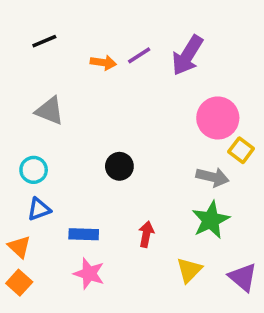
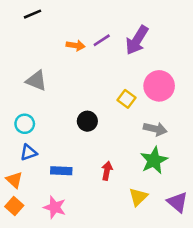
black line: (44, 41) -> (32, 14), moved
yellow square: (241, 150) -> (126, 99), moved
pink star: (89, 274) -> (55, 207), moved

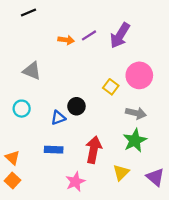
blue triangle: (29, 152) -> (58, 118), moved
red arrow: (107, 171) -> (94, 150), size x1.6
pink star: (55, 207) -> (75, 182), moved, turned 30

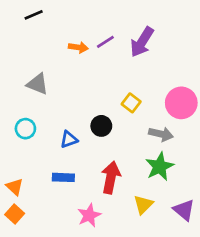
pink circle: (139, 75) -> (181, 103), moved
black circle: (76, 106) -> (101, 126), moved

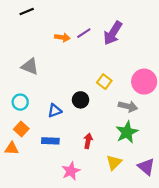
red arrow: (111, 177) -> (88, 141), size x0.6
orange triangle: (15, 187) -> (12, 148), turned -40
orange square: (15, 214) -> (21, 129), moved

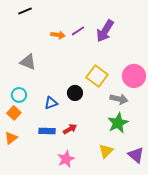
yellow square: (104, 82) -> (97, 76), size x1.5
orange square: (21, 129) -> (14, 113), moved
red arrow: (88, 141) -> (70, 129), moved, turned 48
orange triangle: (12, 148) -> (11, 138), turned -40

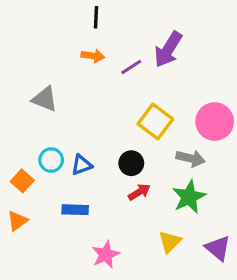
black line: (25, 11) -> (96, 17), moved, turned -64
purple line: (78, 31) -> (131, 67), moved
black circle: (75, 93) -> (131, 163), moved
cyan circle: (19, 95) -> (51, 160), moved
red arrow: (70, 129) -> (139, 192), moved

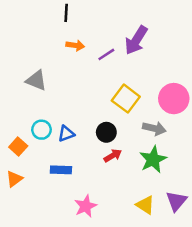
black line: (96, 17) -> (66, 13), moved
yellow triangle: (170, 242) -> (145, 205), moved, turned -42
purple triangle: (218, 248) -> (176, 201), turned 30

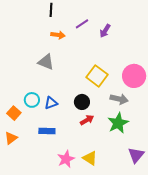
purple arrow: (136, 40) -> (105, 31), size x0.6
purple line: (106, 54) -> (82, 24), moved
gray triangle: (36, 80) -> (46, 62), moved
yellow triangle: (145, 205) -> (90, 158), moved

